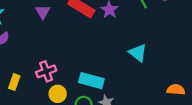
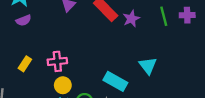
cyan rectangle: (91, 81) -> (115, 81), moved

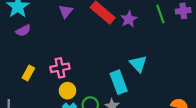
cyan triangle: (148, 66) -> (138, 64), moved
cyan rectangle: (115, 81) -> (119, 82), turned 45

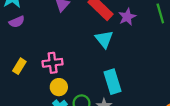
cyan triangle: (138, 64) -> (104, 39), moved

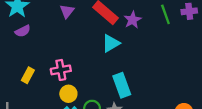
cyan triangle: (104, 39) -> (111, 43), turned 42

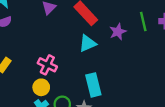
purple star: (133, 20) -> (118, 32), moved
pink cross: (61, 70) -> (47, 65), moved, turned 30

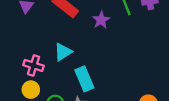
cyan triangle: (88, 43) -> (63, 52), moved

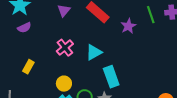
pink cross: (34, 65) -> (65, 48), moved, turned 30

